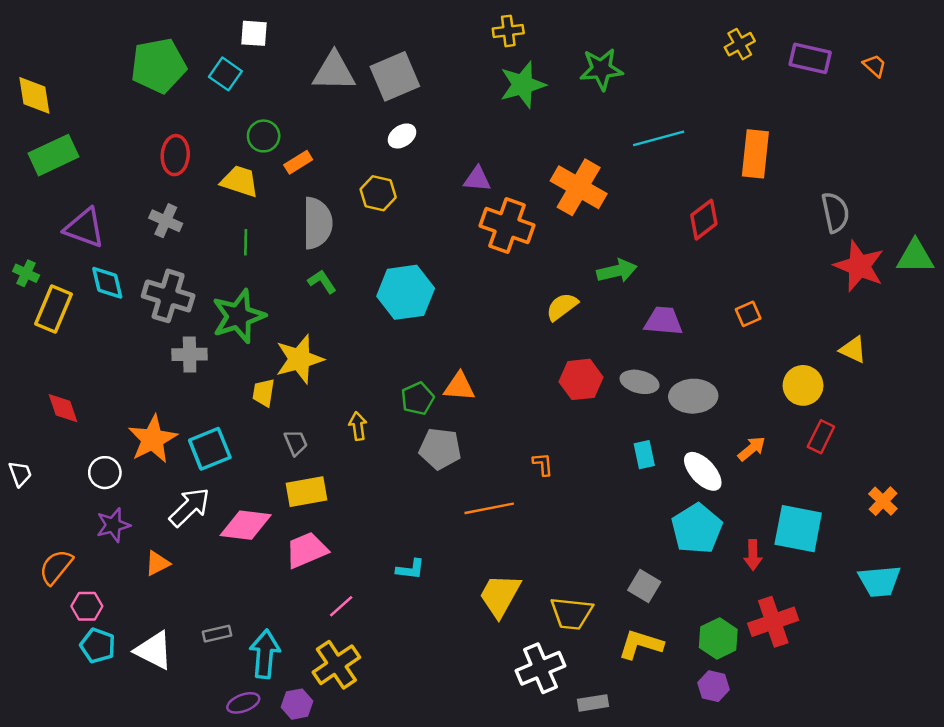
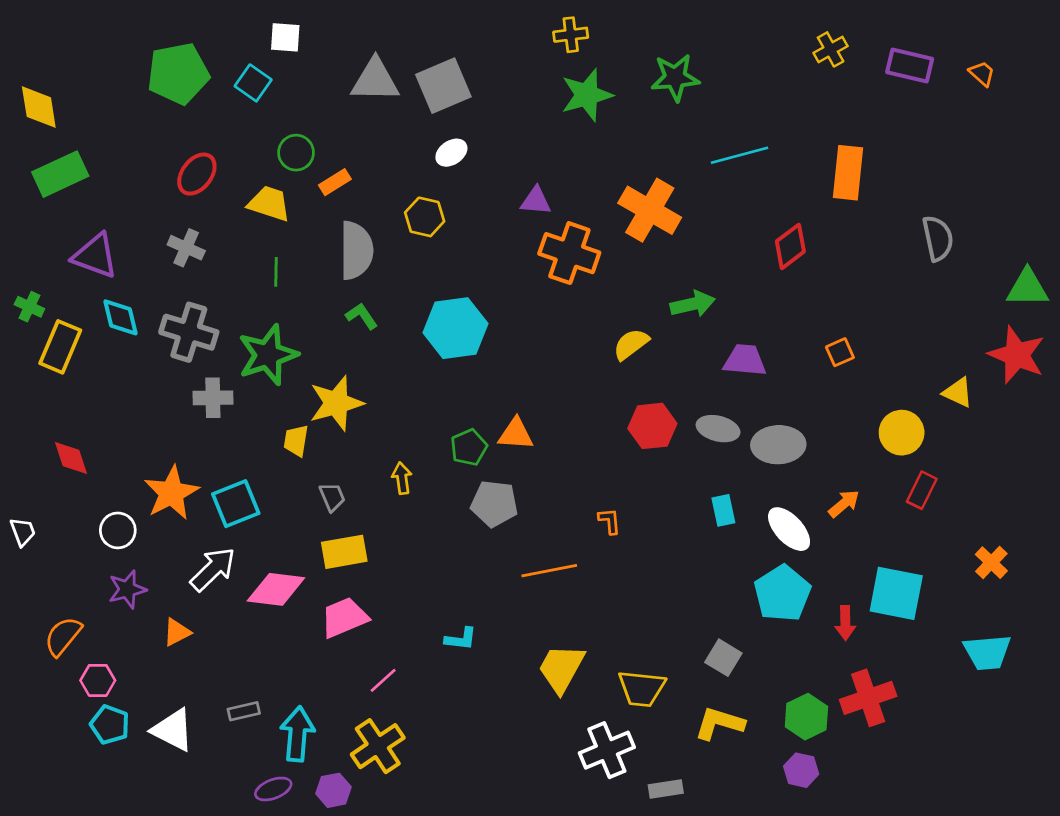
red ellipse: (175, 155) -> (197, 174), turned 33
red star: (859, 266) -> (1017, 355), moved

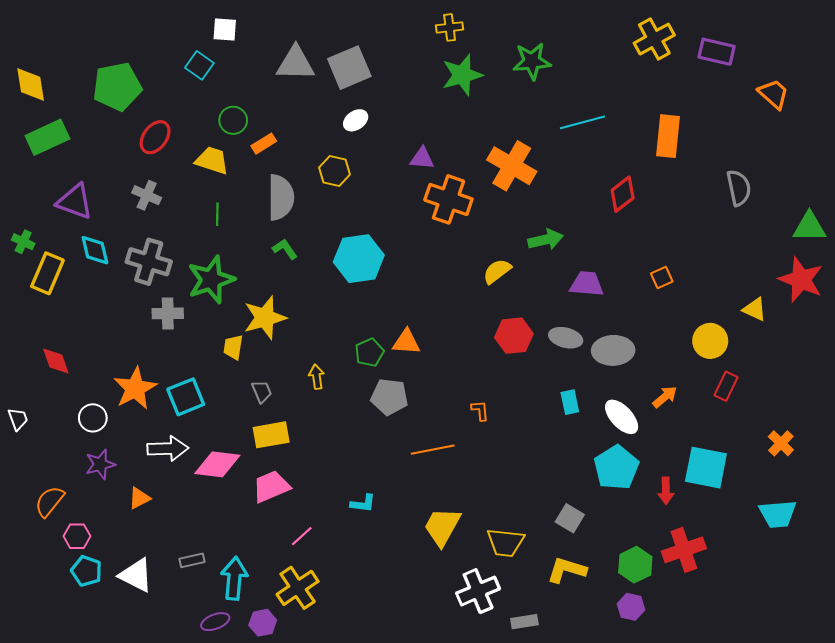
yellow cross: (831, 49) -> (654, 39), size x1.5
green pentagon: (178, 74) -> (117, 87), moved
orange trapezoid: (982, 74) -> (774, 94), moved, size x1.5
white arrow: (213, 569) -> (168, 449), turned 42

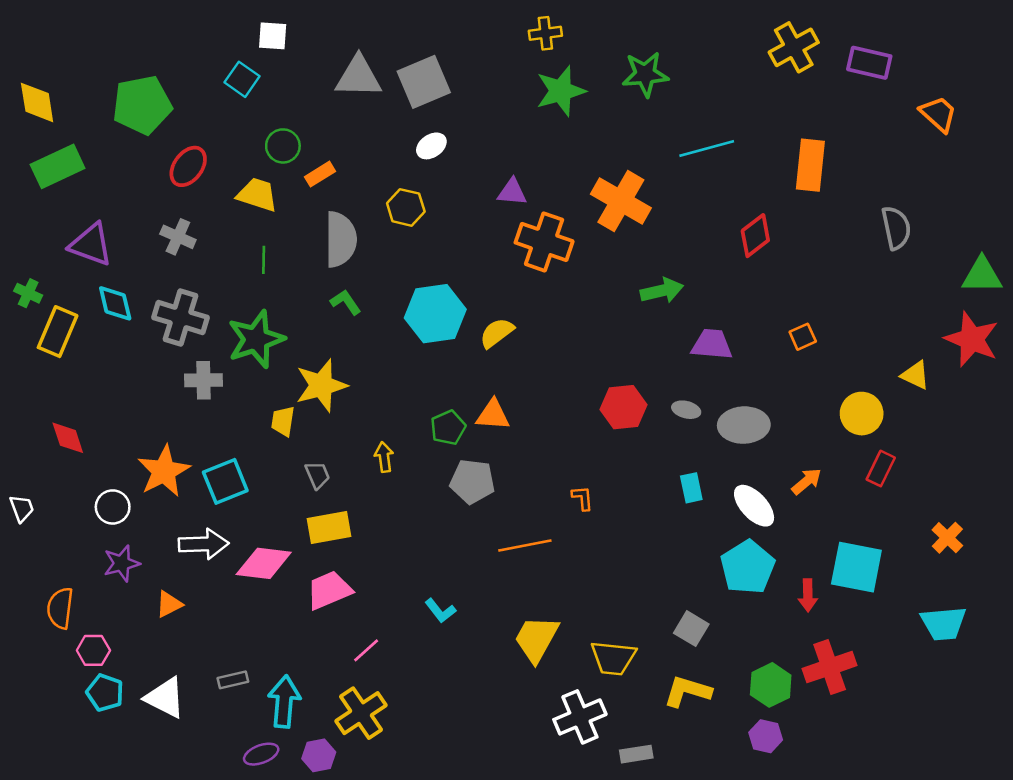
yellow semicircle: (497, 271) -> (497, 333), moved
gray ellipse: (566, 338) -> (686, 410), size x0.7
orange semicircle: (50, 501) -> (60, 608), turned -32
cyan L-shape: (363, 503) -> (440, 611), turned 45

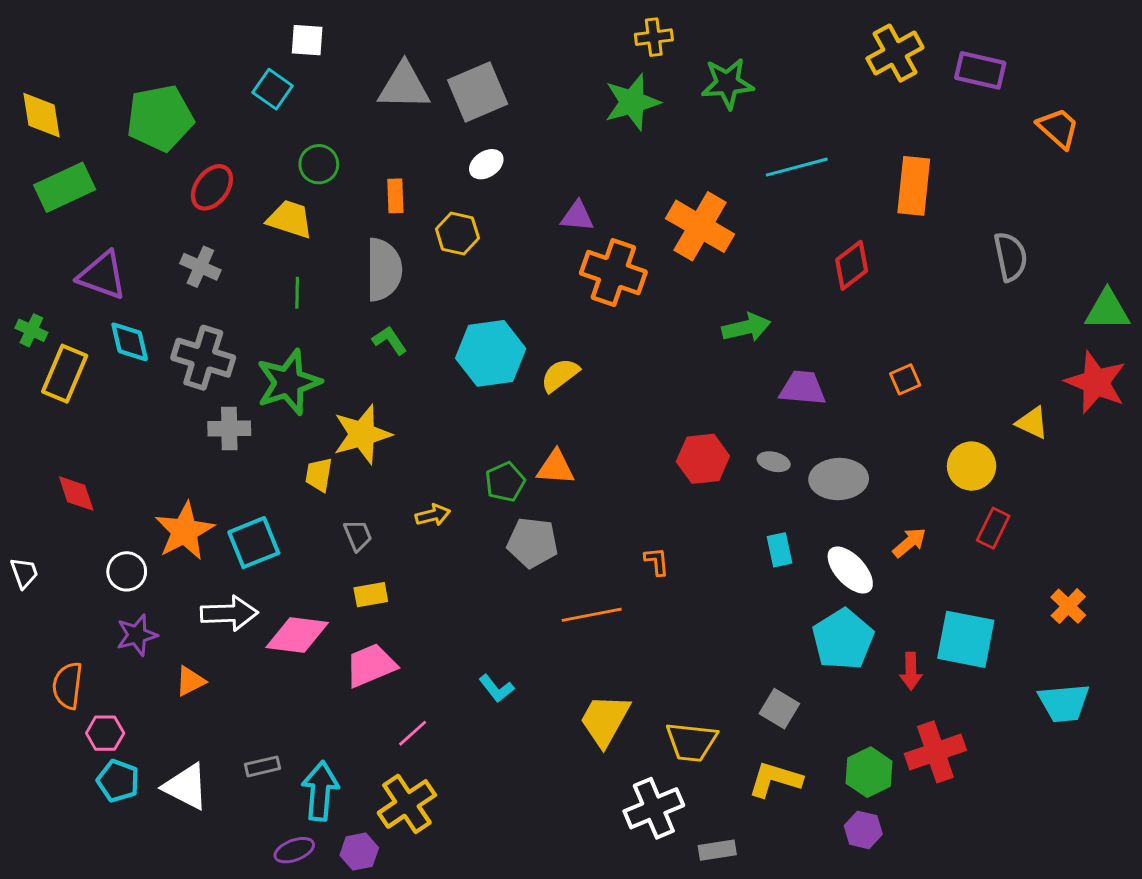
yellow cross: (545, 33) -> (654, 37), moved
orange rectangle: (320, 174) -> (395, 196), moved, turned -60
yellow arrow: (384, 457) -> (433, 515), turned 84
yellow rectangle: (329, 527) -> (371, 595), size x0.7

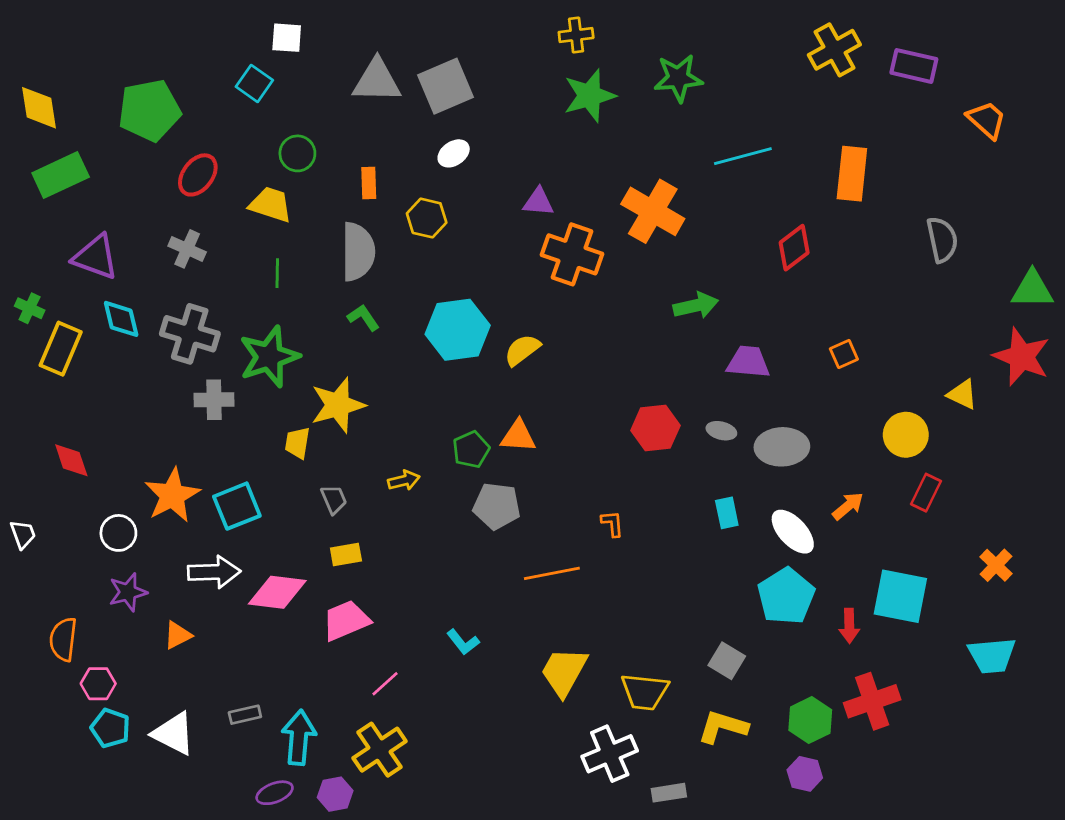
yellow cross: (654, 37) -> (576, 35), moved

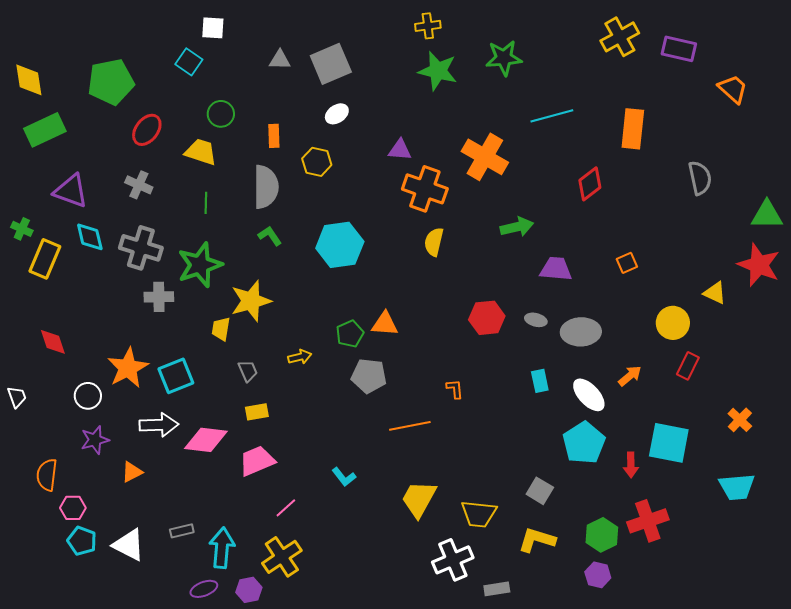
gray triangle: (377, 81) -> (280, 60), size x0.6
green star: (589, 96) -> (438, 71), turned 30
yellow semicircle: (522, 350) -> (434, 242), moved, turned -40

